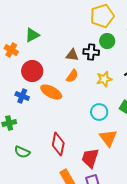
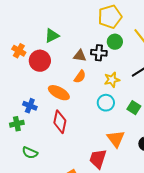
green triangle: (32, 35) -> (52, 36), moved
red circle: (32, 71) -> (40, 61), moved
blue cross: (22, 96) -> (30, 106), moved
cyan circle: (99, 112) -> (106, 103), moved
red diamond: (58, 144) -> (60, 122), moved

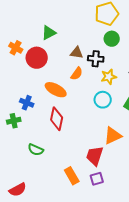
black cross: (99, 53) -> (96, 59), moved
orange triangle: (116, 139) -> (113, 136), turned 42
green semicircle: (30, 153) -> (36, 150), moved

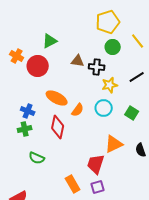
orange semicircle: (77, 74) -> (78, 110), moved
green cross: (14, 121) -> (25, 129), moved

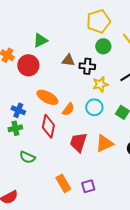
red trapezoid: (96, 164) -> (78, 142), moved

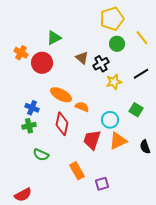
brown triangle: (68, 60) -> (82, 58), turned 32
black cross: (87, 66) -> (101, 64), turned -35
cyan circle: (94, 107) -> (110, 120), moved
orange semicircle: (68, 109) -> (82, 107), turned -104
orange rectangle: (63, 183) -> (77, 171), moved

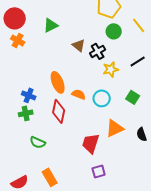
red circle: (42, 63) -> (15, 18), moved
orange ellipse: (61, 95) -> (58, 82), turned 40
cyan circle: (110, 120) -> (102, 98), moved
red trapezoid: (92, 140) -> (91, 143), moved
orange rectangle: (77, 171) -> (50, 177), moved

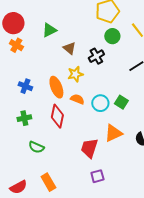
brown triangle: (79, 45) -> (69, 48), moved
yellow star: (111, 69) -> (75, 74), moved
blue cross: (29, 95) -> (25, 86), moved
green square: (133, 97) -> (121, 102), moved

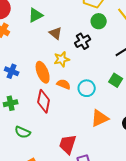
green square: (121, 102) -> (116, 80), moved
red trapezoid: (89, 148) -> (68, 144), moved

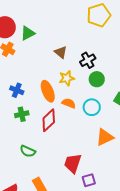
green triangle: (36, 15) -> (28, 33), moved
green circle: (99, 21) -> (97, 79), moved
red diamond: (44, 101) -> (49, 120), turned 35
green cross: (11, 103) -> (22, 114), moved

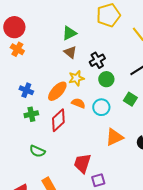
green triangle: (28, 33) -> (69, 33), moved
orange ellipse: (48, 91) -> (57, 91), turned 65

